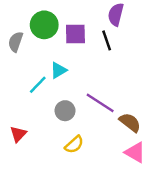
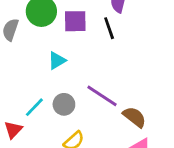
cyan line: (38, 85) -> (34, 107), moved

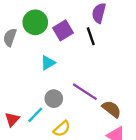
purple square: (75, 21) -> (63, 30), turned -30
cyan line: (34, 107) -> (35, 115), moved

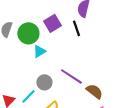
green circle: (35, 22) -> (28, 33), moved

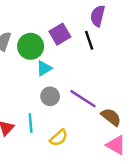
gray circle: (44, 82) -> (50, 96), moved
cyan line: (28, 96) -> (31, 123), turned -49

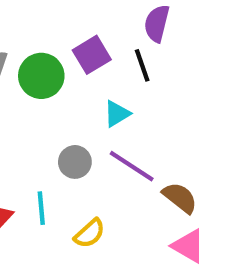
cyan triangle: (44, 68) -> (117, 114), moved

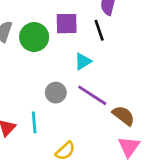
purple square: (92, 55) -> (67, 24), turned 30
yellow semicircle: (90, 233) -> (65, 151), moved
pink triangle: (188, 246) -> (129, 147), turned 35

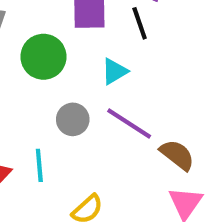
green circle: (34, 37) -> (43, 57), moved

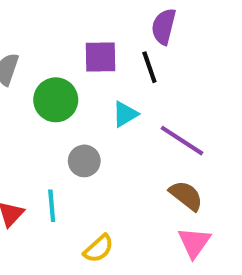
purple line: (129, 124) -> (182, 141), moved

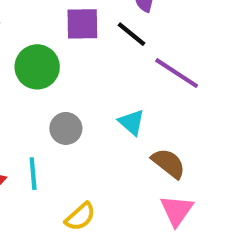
black line: (149, 67) -> (132, 34), turned -32
cyan triangle: (125, 114) -> (132, 122), moved, turned -48
purple line: (182, 141) -> (177, 73), moved

